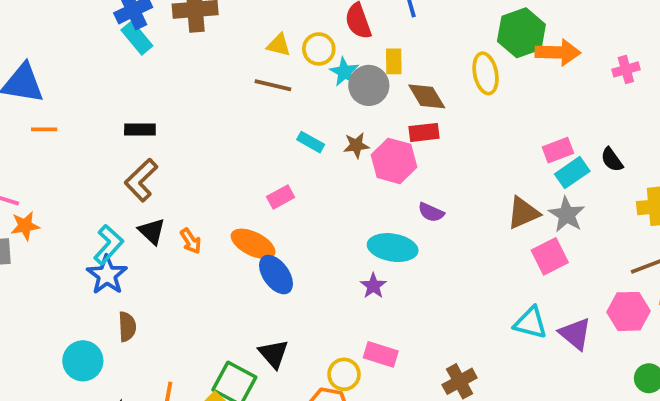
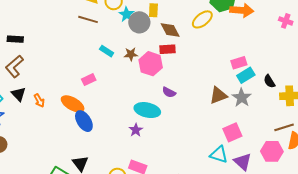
pink cross: (626, 69) -> (286, 21), moved, turned 32
yellow ellipse: (486, 73) -> (202, 19), turned 60
black semicircle: (612, 160) -> (269, 81), moved
pink square: (550, 256) -> (232, 132), moved

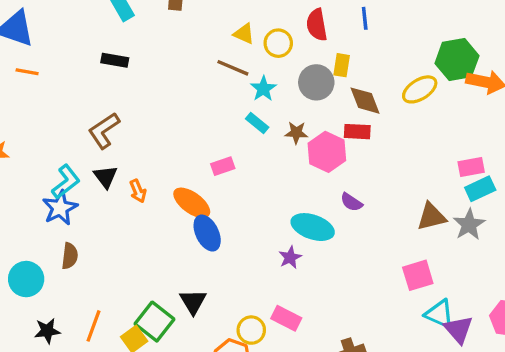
cyan star: (127, 14) -> (263, 89), moved
black rectangle: (15, 39) -> (115, 60), moved
pink square: (232, 132) -> (418, 275), moved
cyan triangle: (219, 155) -> (439, 314), moved

